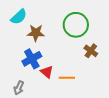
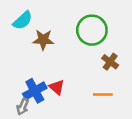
blue cross: (32, 59) -> (35, 91), moved
orange line: (67, 78) -> (103, 95), moved

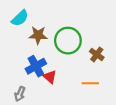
green circle: (92, 30) -> (68, 41), moved
blue cross: (35, 91) -> (36, 66), moved

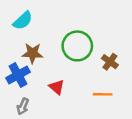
brown star: (38, 35) -> (33, 53), moved
blue cross: (36, 66) -> (18, 75), moved

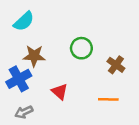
green circle: (77, 46) -> (81, 48), size x0.7
gray arrow: (23, 106) -> (24, 112), turned 42

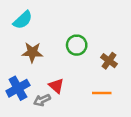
blue cross: (19, 79) -> (18, 88), moved
gray arrow: (24, 112) -> (42, 100), moved

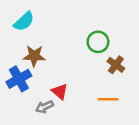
green circle: (77, 45) -> (98, 42), moved
blue cross: (18, 88) -> (19, 79), moved

